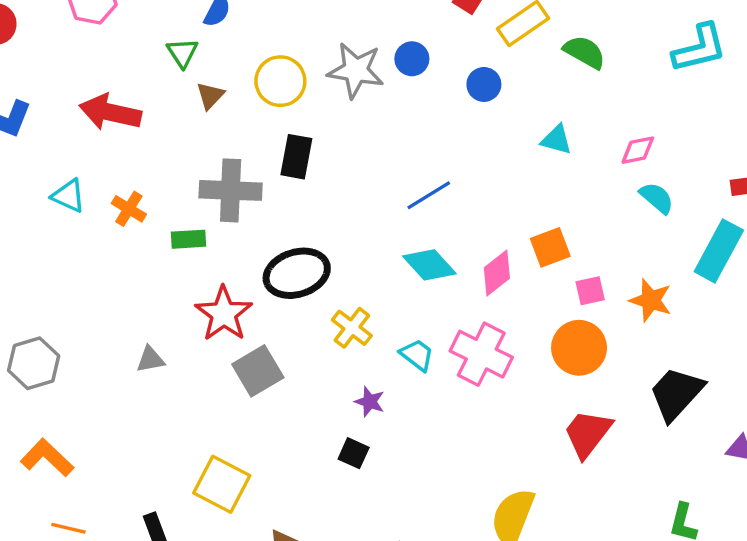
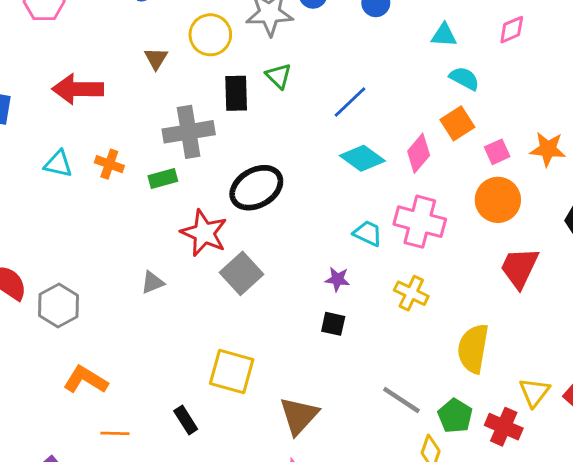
green triangle: (182, 53) -> (279, 76), moved
cyan semicircle: (657, 198) -> (464, 78), moved
yellow cross: (352, 328) -> (411, 293), moved

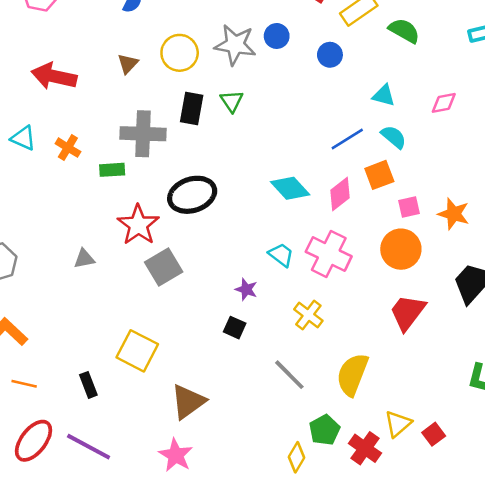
blue line: (350, 102) -> (347, 139), moved
gray line: (401, 400) -> (289, 375), moved

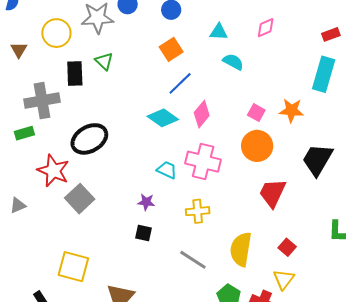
blue line: (347, 139) -> (180, 83), moved
orange square: (379, 175) -> (171, 49), moved
pink square: (409, 207) -> (256, 113), turned -36
yellow cross: (308, 315) -> (198, 211), turned -30
red square: (434, 434) -> (287, 247), moved

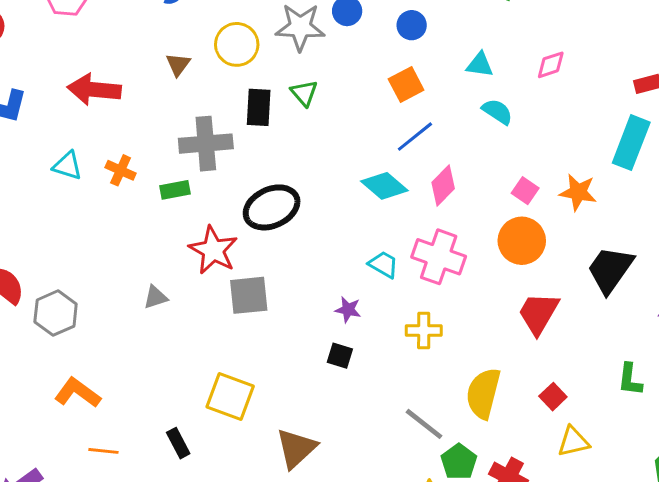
gray square: (80, 199) -> (249, 295), turned 32
gray line: (193, 260) -> (424, 424), moved
yellow triangle: (284, 279) -> (573, 442), moved, turned 35

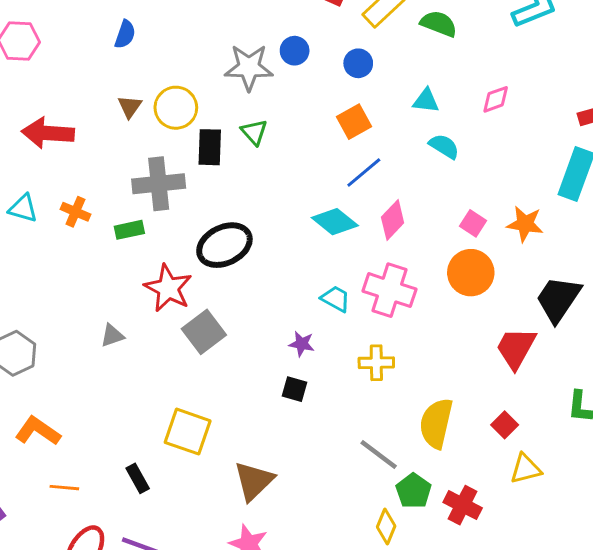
yellow circle: (237, 44) -> (176, 108), moved
gray square: (249, 295) -> (204, 332), turned -30
red trapezoid: (538, 313) -> (516, 348), moved

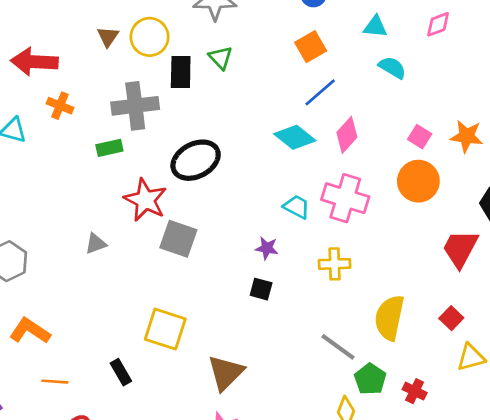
orange cross: (75, 212) -> (60, 106), moved
gray square: (204, 332) -> (178, 239), turned -33
red cross: (463, 505) -> (415, 391), size x0.7

